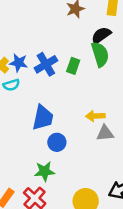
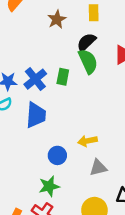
yellow arrow: (95, 116) -> (87, 141), moved
blue trapezoid: (43, 118) -> (36, 115), moved
gray triangle: (105, 133) -> (98, 168), moved

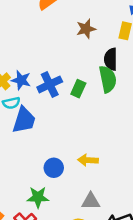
black semicircle: (86, 42) -> (111, 59), turned -60
blue trapezoid: (36, 115) -> (24, 120), moved
gray triangle: (98, 168) -> (91, 201), moved

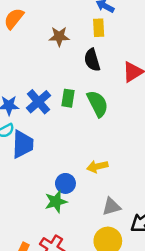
brown star: (86, 29) -> (59, 37), turned 30
green semicircle: (108, 79) -> (97, 104), moved
green star: (38, 197) -> (56, 202), moved

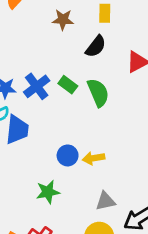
black semicircle: (92, 60) -> (96, 46), turned -130
green rectangle: (68, 98) -> (68, 85), turned -66
blue circle: (65, 183) -> (68, 155), moved

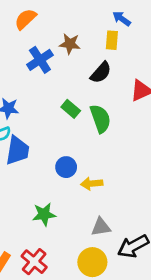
blue cross: (37, 86) -> (40, 60), moved
blue circle: (68, 155) -> (66, 167), moved

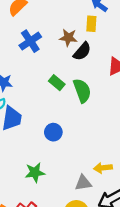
brown star: (70, 44) -> (68, 38), moved
yellow arrow: (92, 184) -> (103, 168), moved

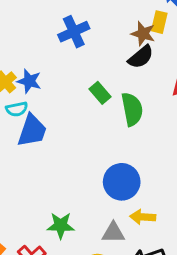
brown star: (68, 38) -> (143, 34), moved
blue circle: (53, 132) -> (122, 182), moved, size x1.5
green star: (35, 173) -> (61, 225), moved

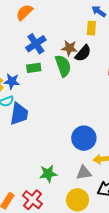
brown star: (143, 34) -> (69, 48), moved
green rectangle: (100, 93) -> (34, 68), moved, turned -48
green semicircle: (132, 109) -> (63, 66), moved

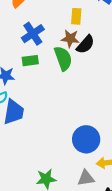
yellow rectangle: (91, 28) -> (76, 16), moved

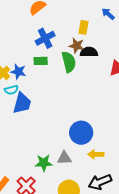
black semicircle: (85, 44) -> (89, 52), turned -138
gray triangle: (86, 178) -> (64, 158), moved

